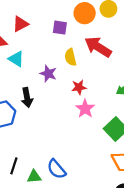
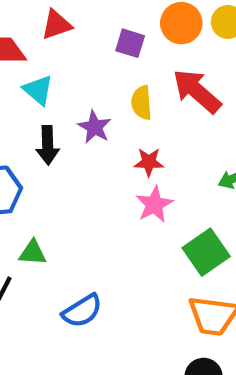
black arrow: (27, 97) -> (48, 145), moved
blue semicircle: (57, 169) -> (82, 311), turned -90
green triangle: (34, 177) -> (33, 253), moved

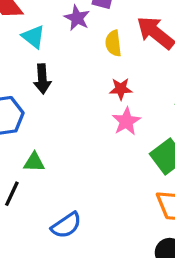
purple star: (95, 127) -> (77, 18), moved
blue semicircle: (82, 311) -> (66, 225), moved

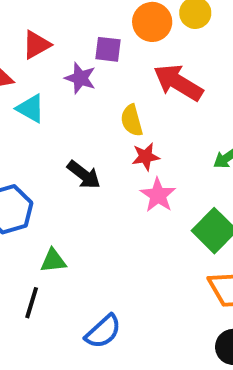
yellow semicircle: (113, 43) -> (132, 120), moved
black arrow: (42, 79) -> (84, 175), moved, turned -40

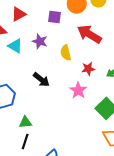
purple star: (80, 78) -> (40, 41), moved
red star: (146, 157) -> (88, 69), moved
black line: (32, 303) -> (25, 142), moved

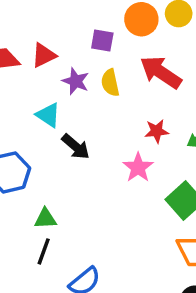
red triangle: (19, 14) -> (44, 55), moved
cyan triangle: (15, 46) -> (48, 115), moved
yellow semicircle: (66, 53) -> (110, 83), moved

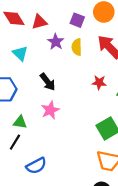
cyan triangle: (48, 115) -> (20, 53), moved
pink star: (138, 168) -> (50, 110), moved

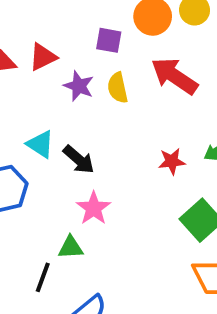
cyan triangle: (20, 53) -> (40, 144), moved
red star: (99, 82) -> (172, 161), moved
green triangle: (20, 122) -> (71, 247), moved

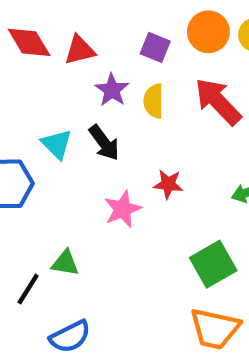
black arrow: (79, 160) -> (104, 143), moved
red star: (172, 161) -> (168, 184), moved
pink star: (94, 208) -> (123, 209), moved

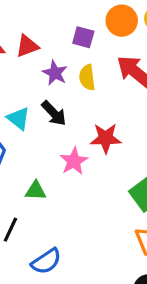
red star: (168, 184) -> (106, 138), size x1.4
green triangle: (65, 263) -> (36, 191), moved

